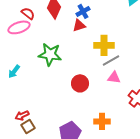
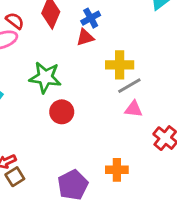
red circle: (80, 83) -> (62, 112), moved

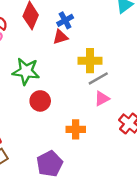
pink triangle: (133, 109) -> (102, 99), turned -35
orange cross: (117, 170) -> (76, 129), moved

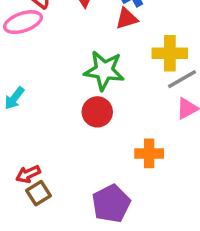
green star: (26, 71) -> (104, 70), moved

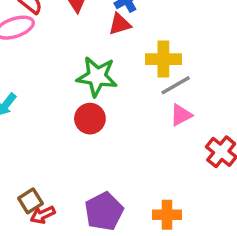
orange cross: (149, 153) -> (167, 215), moved
red arrow: (28, 174) -> (43, 215), moved

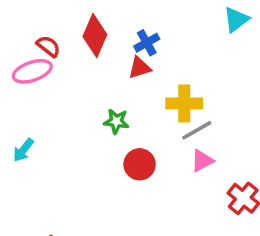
green star: (97, 77) -> (116, 121), size x0.6
red circle: (90, 119) -> (140, 164), moved

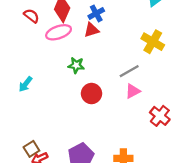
pink ellipse: (32, 71) -> (59, 32), moved
yellow cross: (184, 104) -> (153, 42), moved, turned 30
cyan arrow: (23, 150) -> (26, 84), moved

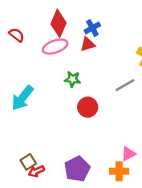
red semicircle: (31, 16) -> (17, 35), moved
cyan arrow: (26, 84) -> (22, 98), size x1.6
pink triangle: (133, 91) -> (128, 154), moved

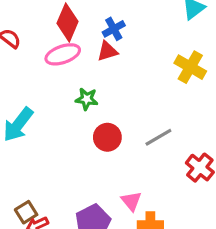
gray line: (125, 85) -> (158, 137), moved
pink triangle: (128, 154) -> (131, 201), moved, turned -42

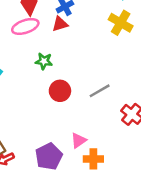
yellow cross: (190, 67) -> (121, 23), moved
pink triangle: (131, 201) -> (79, 140), turned 35

